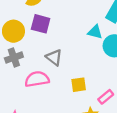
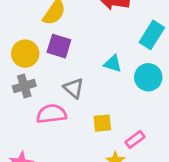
cyan triangle: (95, 32) -> (113, 64), moved

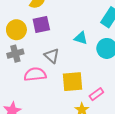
purple square: (59, 46) -> (41, 25), turned -30
yellow square: (102, 123) -> (73, 82), size x1.5

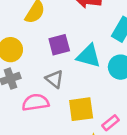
purple square: (41, 25) -> (59, 45), moved
cyan triangle: (81, 38) -> (89, 56), size x1.5

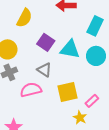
purple square: (59, 45) -> (46, 42), turned -36

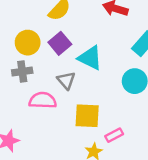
purple square: (46, 42) -> (60, 43), moved
cyan triangle: (70, 49) -> (90, 58), moved

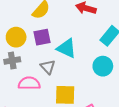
purple square: (60, 43) -> (42, 37), turned 30

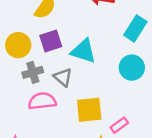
gray cross: (12, 61) -> (33, 72), moved

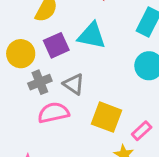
cyan triangle: (83, 51) -> (92, 36), moved
yellow square: (89, 110) -> (106, 117), turned 32

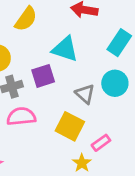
purple square: (56, 45) -> (43, 76), moved
gray triangle: (74, 84) -> (85, 94), moved

